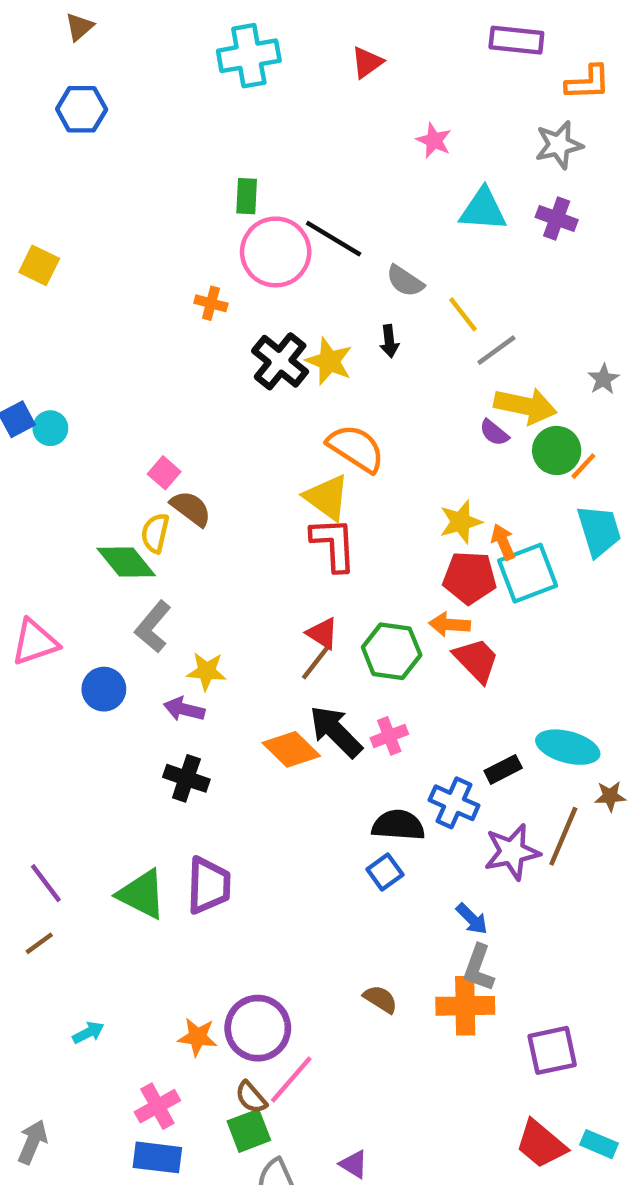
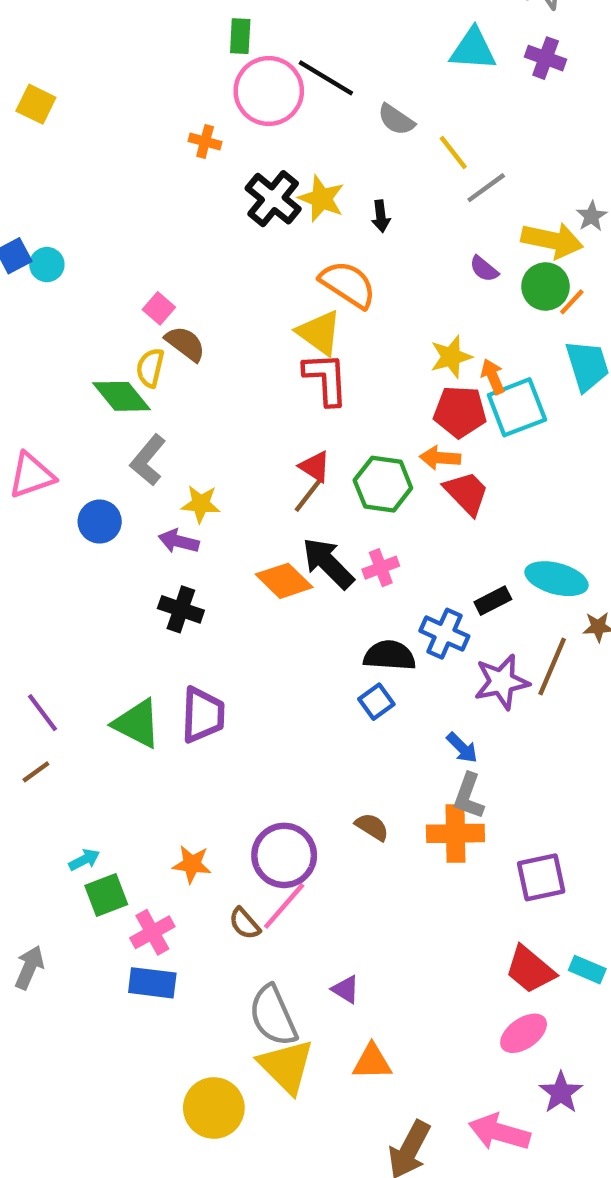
black arrow: (389, 341) -> (381, 216), moved
yellow arrow: (525, 406) -> (552, 240), moved
purple circle: (258, 1028) -> (284, 855), moved
green square: (249, 1131) -> (106, 895), moved

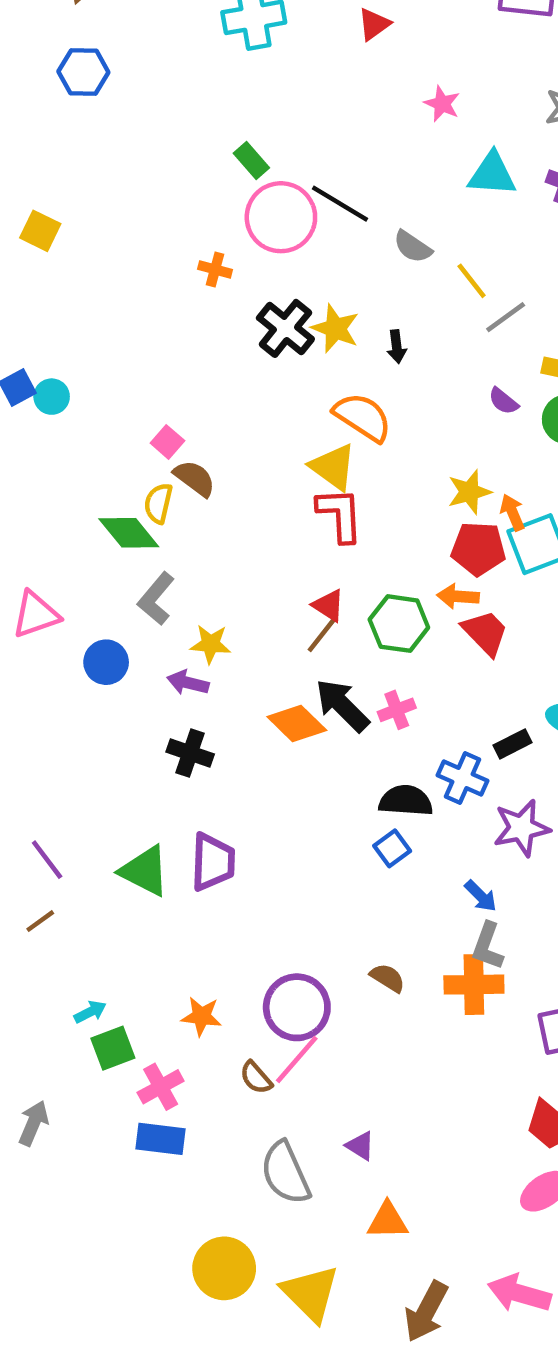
green rectangle: (240, 36) -> (251, 160), turned -44
yellow triangle: (286, 1066) -> (310, 1293), moved

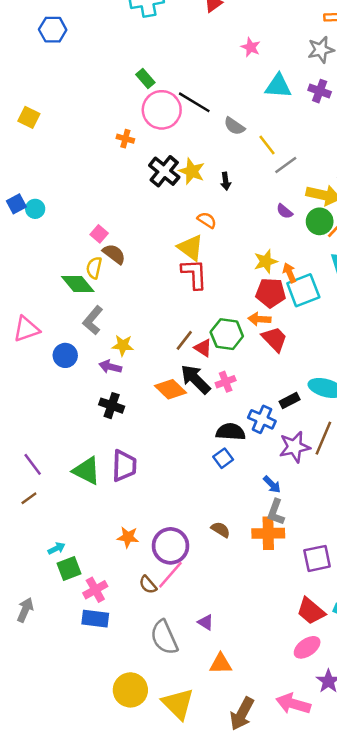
orange semicircle: (363, 417) -> (207, 220), size x0.6
red triangle: (329, 605) -> (203, 348), moved
orange star: (201, 1016) -> (128, 537), moved

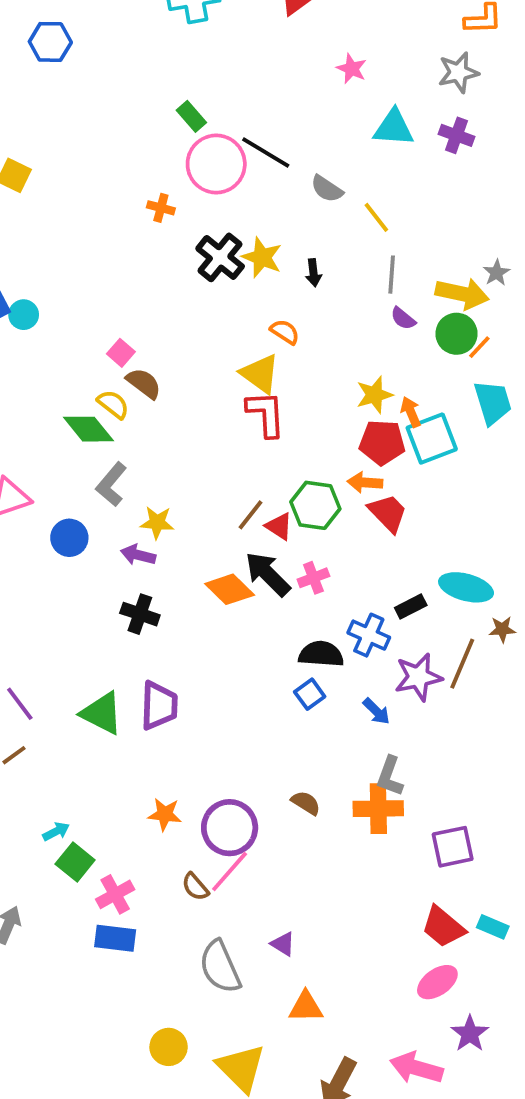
gray line: (286, 165) -> (392, 275), moved, turned -50
yellow semicircle: (94, 268) -> (113, 404), turned 115
blue arrow: (272, 484) -> (376, 711), moved
green square: (69, 568) -> (75, 862), turned -30
yellow circle: (130, 690) -> (169, 1047), size x0.7

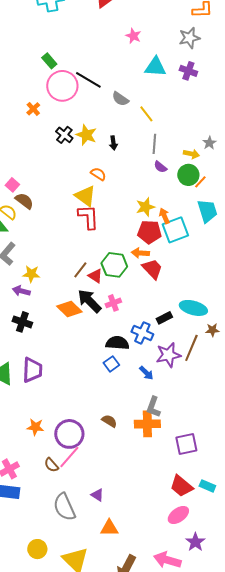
orange cross: (161, 208) -> (33, 109), turned 32
black cross: (220, 257) -> (64, 135), size x0.7
yellow arrow: (462, 294) -> (191, 154), size x0.6

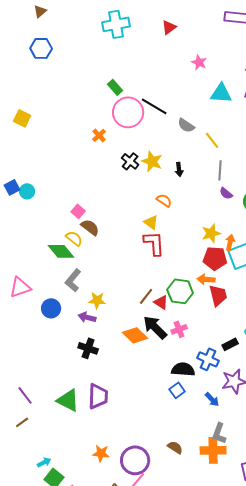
yellow triangle: (85, 196) -> (151, 222), size x0.7
orange arrow: (164, 216) -> (230, 242), turned 35
red trapezoid: (152, 269) -> (218, 295), turned 30

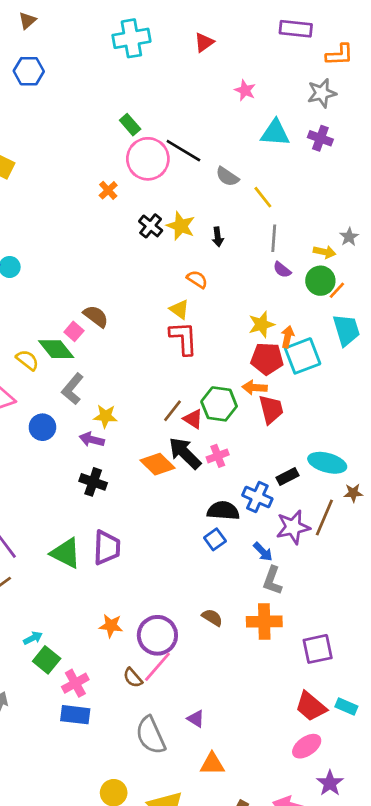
pink square: (78, 211) -> (74, 331), moved
yellow semicircle: (74, 238) -> (27, 360), moved
gray L-shape: (219, 433) -> (272, 581), moved

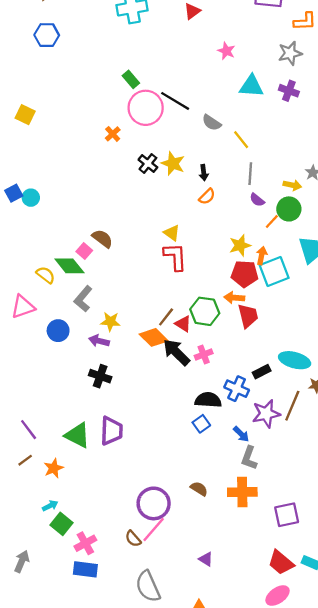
orange semicircle: (197, 279) -> (207, 196), moved, turned 102
orange line: (337, 290) -> (272, 221), moved
orange diamond: (157, 464) -> (154, 337), moved
orange star: (111, 626) -> (54, 468), moved, turned -30
purple triangle: (196, 719) -> (206, 559), moved

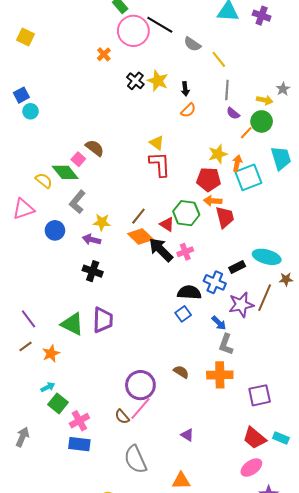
blue square: (14, 193) -> (21, 95), moved
red pentagon: (245, 274) -> (209, 179), moved
brown line: (166, 317) -> (138, 216), moved

